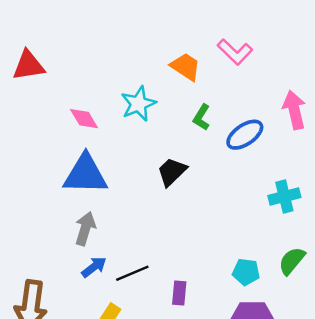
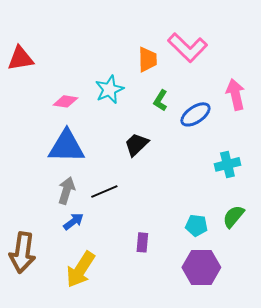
pink L-shape: (235, 52) -> (187, 47), size x1.4
orange trapezoid: (185, 67) -> (147, 59), turned 56
pink diamond: (84, 119) -> (65, 101), turned -50
black line: (132, 273) -> (104, 191), moved

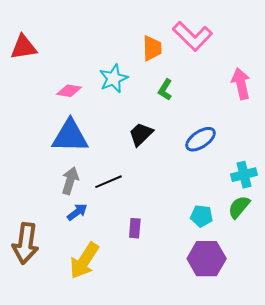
blue ellipse: (195, 114) -> (201, 139), moved
cyan cross: (227, 164) -> (244, 175), moved
purple rectangle: (142, 242) -> (135, 228), moved

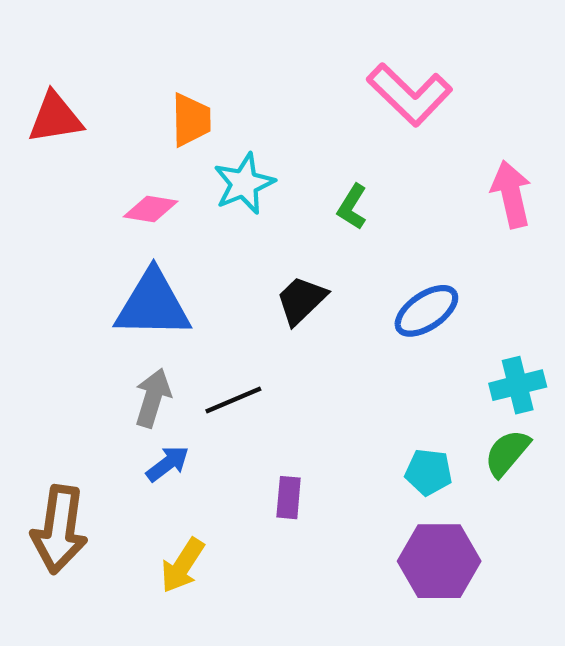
orange trapezoid: (152, 48) -> (191, 120), moved
yellow arrow: (84, 261) -> (182, 565), size x0.7

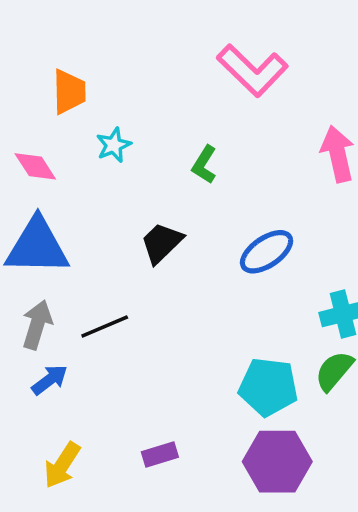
cyan star: (244, 184) -> (114, 145), size x0.7
pink diamond: (151, 209) -> (35, 166), turned 48
cyan pentagon: (429, 472) -> (268, 387), size x1.5
purple rectangle: (289, 498) -> (160, 454), moved, turned 68

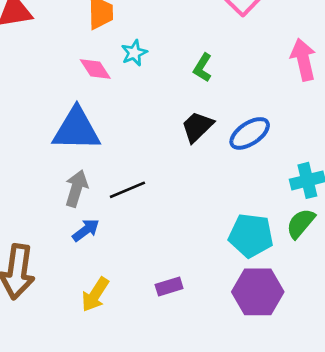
pink diamond: (35, 166) -> (95, 69), moved
black trapezoid: (162, 243) -> (197, 127), moved

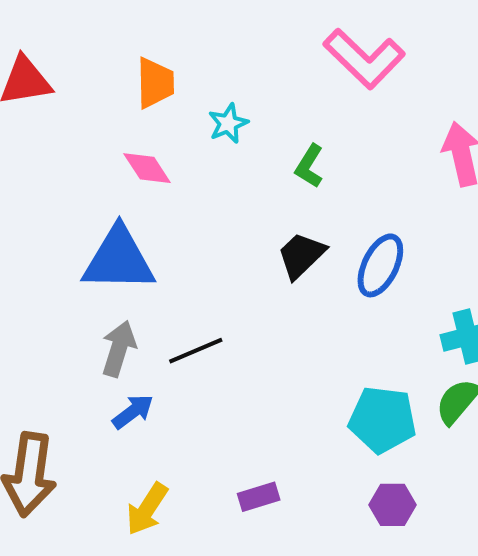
cyan star: (134, 53) -> (228, 123), moved
blue ellipse: (250, 133) -> (380, 265), turned -30
purple hexagon: (258, 292) -> (393, 505), size x0.6

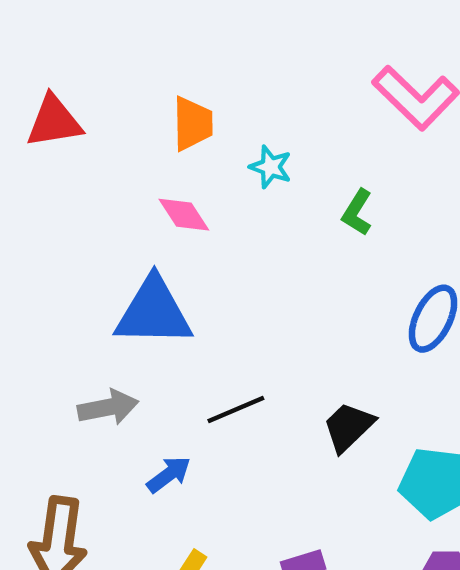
cyan star: (228, 123) -> (271, 167), turned -30
black trapezoid: (301, 255) -> (349, 427), moved
gray arrow: (119, 349) -> (108, 407), moved, turned 62

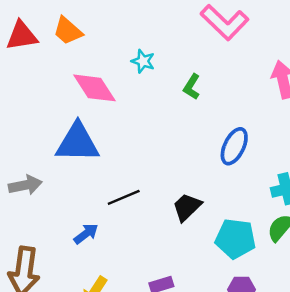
orange trapezoid: (193, 124) -> (68, 31), moved, turned 132
pink diamond: (184, 215) -> (95, 88), size x1.5
gray arrow: (108, 407) -> (25, 185), moved

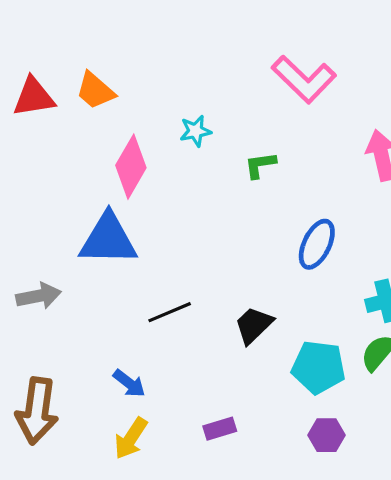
cyan star: (143, 61) -> (196, 131), turned -30
green L-shape: (192, 87) -> (260, 165), turned 50
pink diamond: (95, 88) -> (131, 167), turned 63
blue arrow: (86, 234) -> (129, 383), moved, turned 75

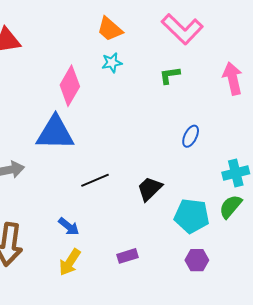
orange trapezoid: (95, 91) -> (110, 29), moved
green L-shape: (260, 165) -> (170, 75), moved
blue ellipse: (317, 244) -> (191, 136), size x0.7

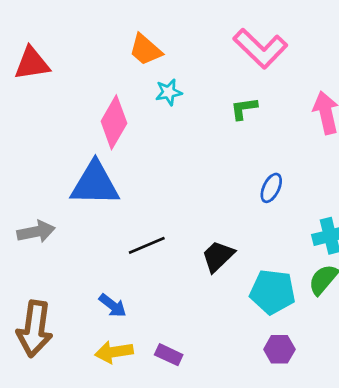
orange trapezoid: (110, 29) -> (145, 50), moved
purple rectangle: (128, 256) -> (169, 355), moved, turned 42
yellow arrow: (70, 262) -> (114, 352), turned 48

